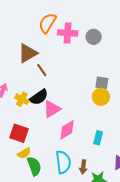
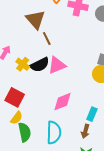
brown triangle: (28, 53) -> (35, 20), turned -50
pink triangle: (52, 109) -> (57, 65), moved
yellow semicircle: (24, 153) -> (17, 118), turned -32
brown arrow: (83, 167) -> (85, 131), moved

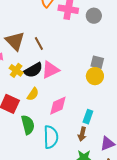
brown triangle: (35, 20) -> (15, 41), moved
yellow semicircle: (17, 118) -> (33, 94), moved
green semicircle: (25, 132) -> (28, 125), moved

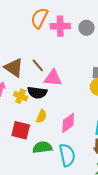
black semicircle: (33, 70) -> (37, 93), turned 48
pink triangle: (50, 70) -> (53, 78), moved, turned 42
green semicircle: (28, 125) -> (42, 147), turned -72

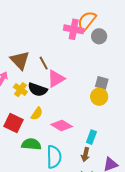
orange semicircle: (39, 18) -> (87, 21), moved
pink triangle: (53, 78) -> (56, 79), turned -48
pink diamond: (68, 123) -> (62, 126), turned 55

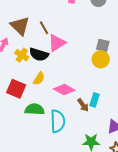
brown arrow: (85, 154) -> (83, 105), moved, turned -48

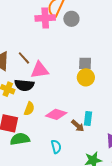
pink triangle: (57, 43) -> (40, 70), turned 36
green semicircle: (35, 109) -> (20, 139), moved
cyan semicircle: (58, 121) -> (56, 147), size x0.6

